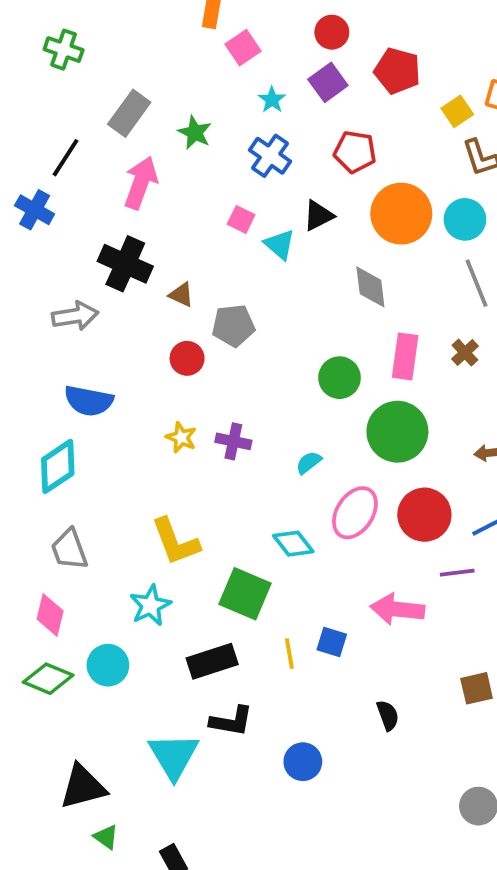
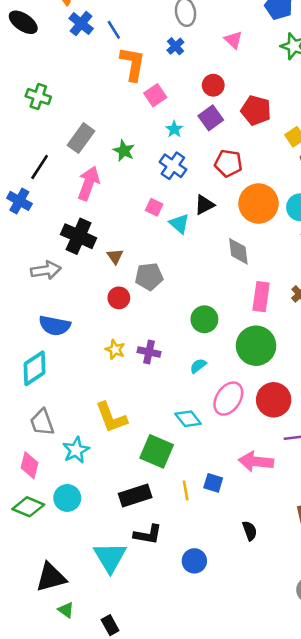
brown triangle: (181, 295) -> (115, 256), turned 30
green circle: (340, 378) -> (204, 319), moved
cyan star: (150, 605) -> (76, 450), moved

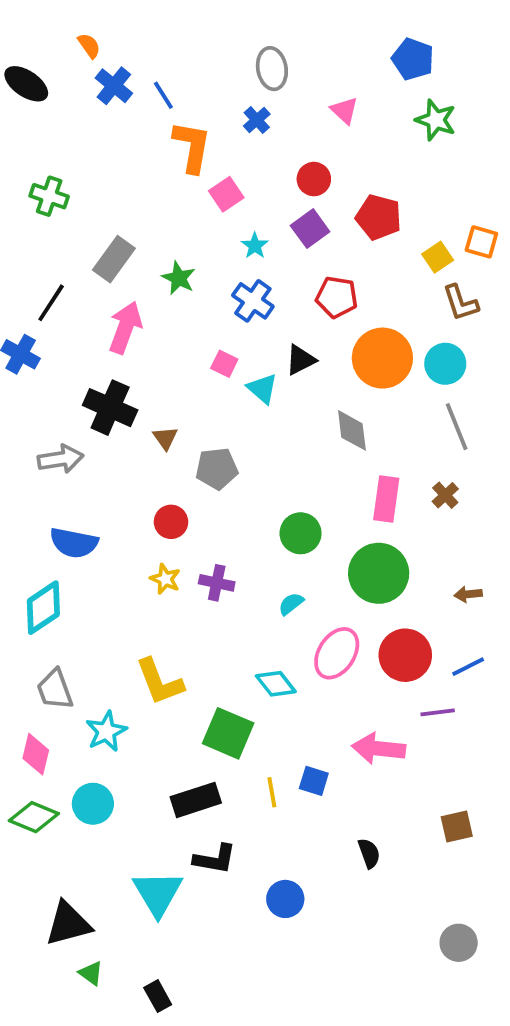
red circle: (119, 298) -> (171, 522), moved

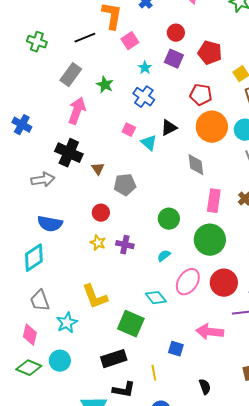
purple square: (310, 229) -> (174, 59), turned -30
red pentagon: (337, 297) -> (201, 95), moved
black line: (51, 303) -> (85, 38), moved, turned 35
yellow line: (272, 792) -> (154, 373), moved

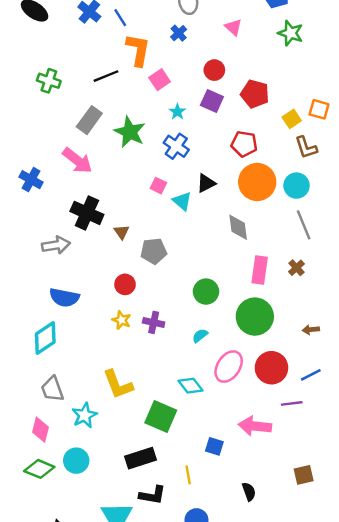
green star: (105, 85) -> (130, 132), size x1.5
pink arrow: (77, 111) -> (77, 161), moved, turned 108

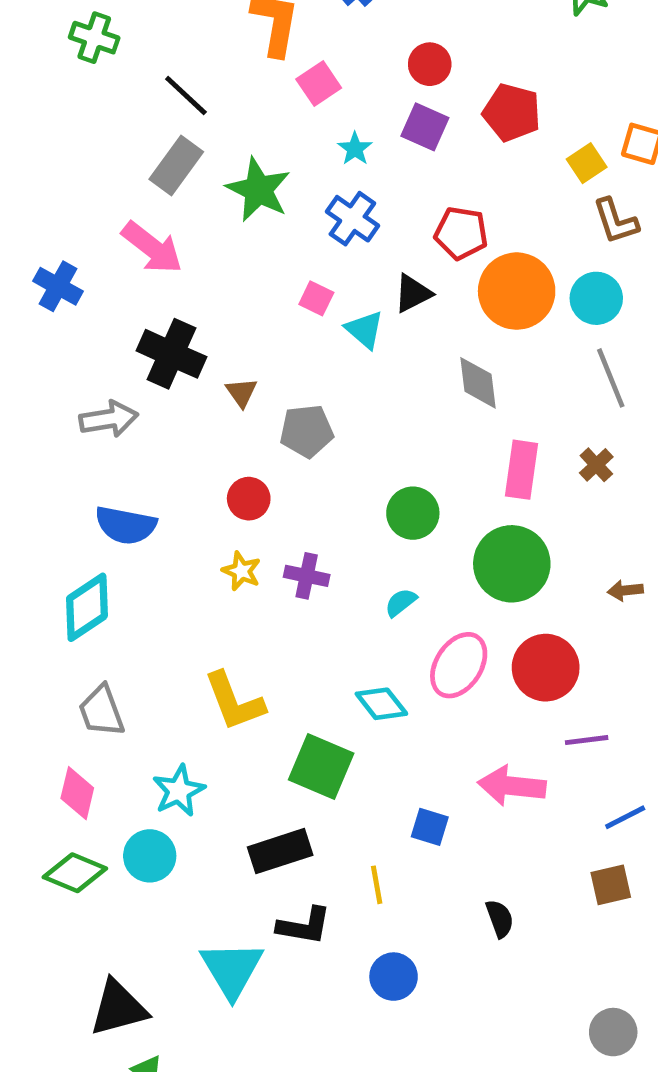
black line: (106, 76) -> (186, 96), moved, turned 65
green cross: (49, 81) -> (94, 38), moved
red pentagon: (244, 144) -> (461, 233), moved
blue line: (311, 375) -> (625, 817), moved
cyan star: (85, 415) -> (179, 791), moved

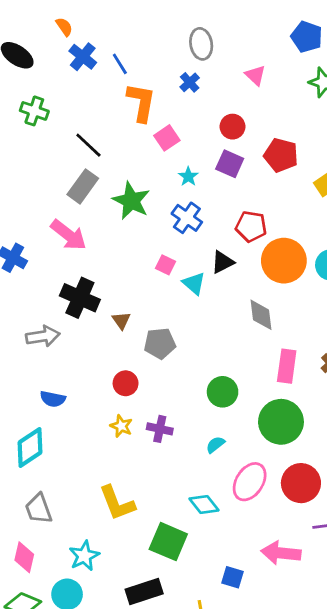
blue semicircle: (126, 525) -> (53, 399), size x0.7

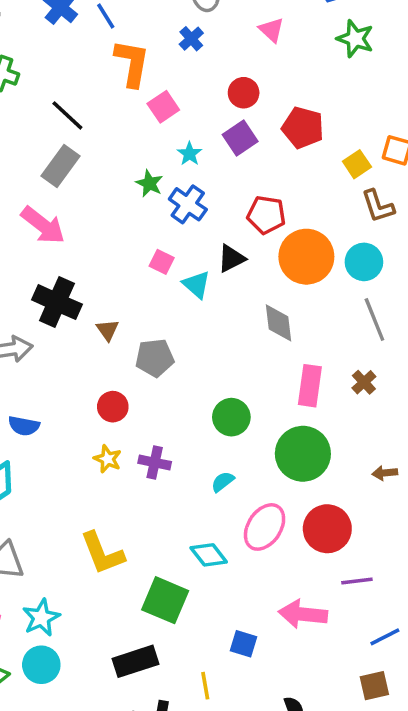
purple square: (230, 164) -> (240, 138), turned 32
green star: (131, 201) -> (149, 183), moved, size x0.6
cyan star: (84, 556) -> (41, 618), moved

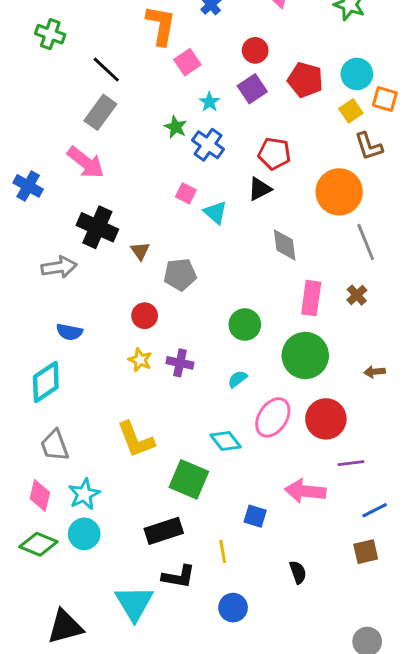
orange circle: (306, 257) -> (339, 192), moved
black triangle: (231, 258) -> (260, 189), moved
cyan circle: (364, 262) -> (357, 74), moved

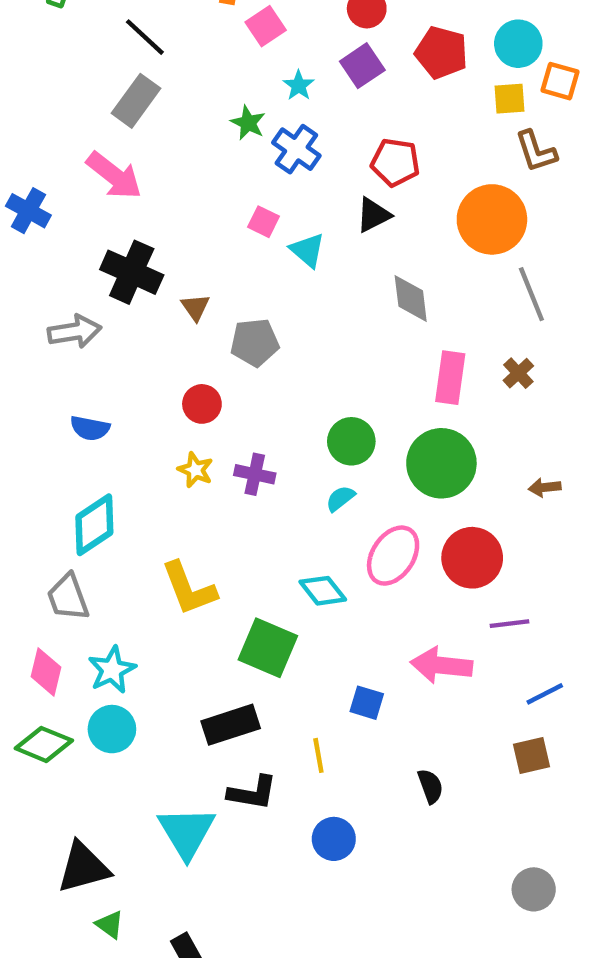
yellow square: (351, 111) -> (510, 99), turned 30
green circle: (245, 325) -> (351, 441), moved
cyan diamond: (46, 382) -> (94, 525), moved

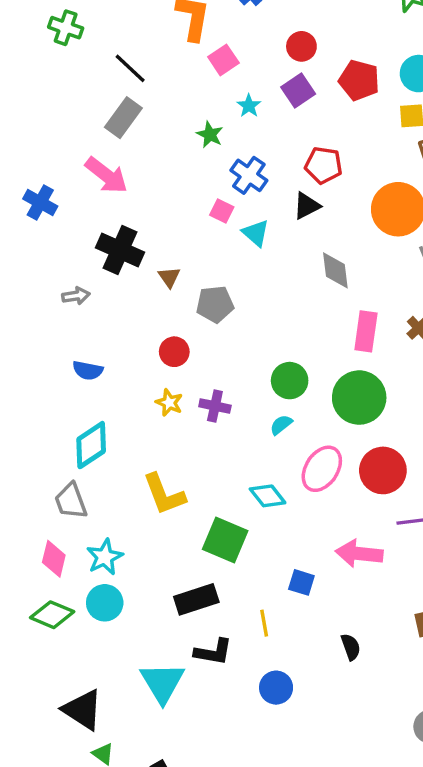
blue cross: (296, 149) -> (249, 175), moved
gray arrow: (75, 331) -> (76, 296), size x0.7
black triangle: (83, 867) -> (83, 710), turned 48

